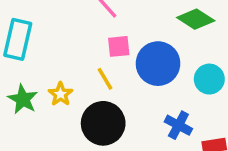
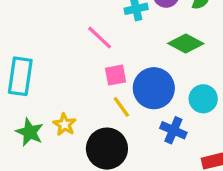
yellow line: (105, 79) -> (121, 107), moved
blue cross: (178, 125) -> (173, 130), moved

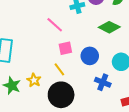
blue circle: (154, 88) -> (90, 56), size x0.7
yellow line: (121, 107) -> (59, 69), moved

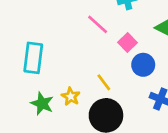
pink square: (65, 48) -> (128, 42), moved, turned -32

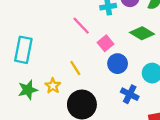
yellow line: (104, 82) -> (75, 68), moved
green star: (42, 104) -> (28, 90), turned 30

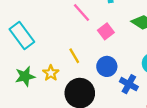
cyan rectangle: (23, 50) -> (22, 35), turned -50
blue circle: (118, 64) -> (107, 66), moved

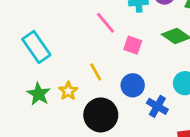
pink square: (106, 31) -> (133, 45), turned -35
green star: (25, 76) -> (39, 94), turned -30

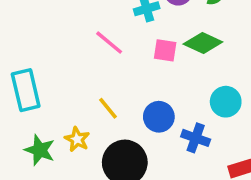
pink square: (133, 45) -> (165, 50), moved
cyan rectangle: (36, 47) -> (26, 90), turned 32

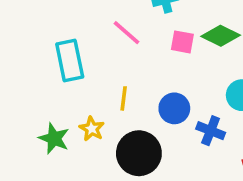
cyan rectangle: (26, 90) -> (70, 61), moved
yellow line: (108, 108) -> (124, 98), turned 45

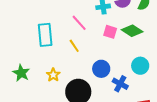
yellow line: (124, 98) -> (74, 46), moved, turned -48
green star: (54, 138) -> (21, 73), moved

